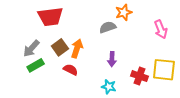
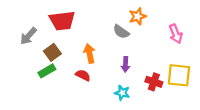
gray semicircle: (108, 27) -> (121, 32), turned -126
brown square: (60, 47) -> (52, 52), moved
gray arrow: (31, 48) -> (28, 36), moved
orange arrow: (77, 48) -> (89, 53), turned -30

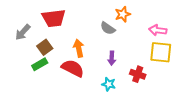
pink arrow: (176, 34) -> (158, 30), turned 120
red semicircle: (83, 75) -> (73, 68), size x1.6
yellow square: (179, 75) -> (161, 52), moved

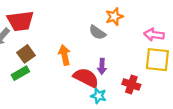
red trapezoid: (54, 18) -> (20, 21), moved
red semicircle: (73, 68) -> (86, 78), moved

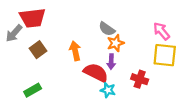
orange star: (114, 17) -> (116, 43), moved
pink arrow: (154, 35) -> (161, 31), turned 42
green rectangle: (20, 73) -> (33, 90), moved

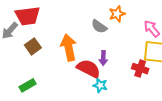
orange star: (116, 43) -> (117, 14), moved
orange arrow: (75, 51) -> (69, 48), size x1.4
red cross: (140, 79) -> (140, 69), moved

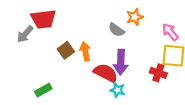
brown square: (33, 46) -> (66, 50), moved
orange arrow: (69, 48) -> (85, 51), size x0.7
purple arrow: (103, 58) -> (121, 62), size x1.6

